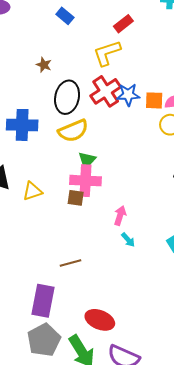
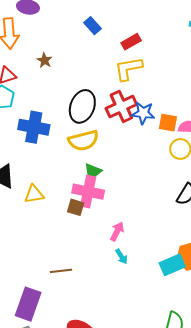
red rectangle: (123, 24) -> (131, 42), moved
brown star: (44, 65) -> (45, 60), moved

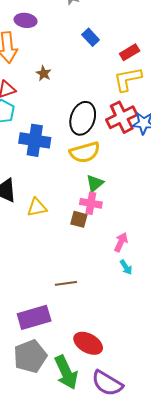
pink cross: (88, 192) -> (91, 203), size x0.7
purple rectangle: (28, 304) -> (34, 317), turned 56

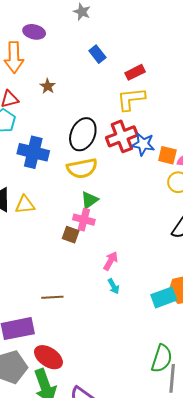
yellow triangle: (37, 207) -> (25, 205), moved
red ellipse: (88, 343) -> (48, 357), moved

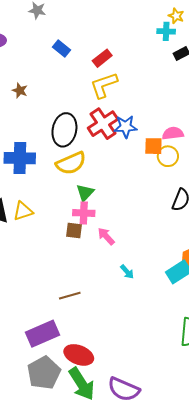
orange square: (167, 155) -> (153, 146), moved
pink arrow: (111, 261) -> (106, 236), moved, turned -60

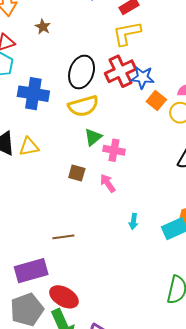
orange square: (153, 146) -> (156, 101), moved, turned 30
pink cross: (84, 213) -> (114, 150), moved
cyan arrow: (127, 272) -> (133, 221), moved, turned 42

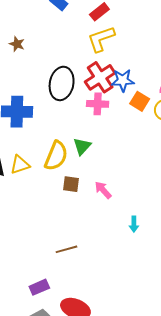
yellow semicircle: (83, 106) -> (56, 156), moved, turned -44
pink cross: (114, 150) -> (98, 104), moved
purple rectangle: (31, 271) -> (39, 287), size x0.6

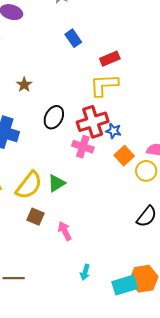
brown star: (17, 44) -> (24, 85), moved
blue star: (123, 80) -> (114, 131), size x0.7
black ellipse: (62, 83) -> (54, 117), size x0.7

